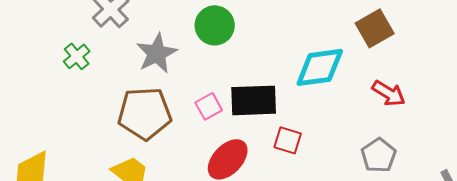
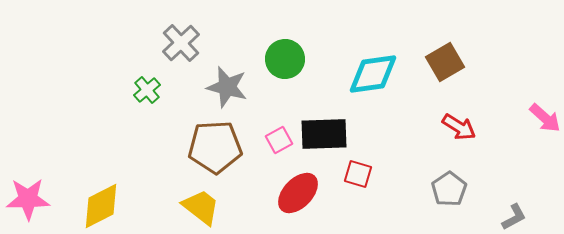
gray star: (157, 53) -> (227, 87), turned -30
cyan diamond: (320, 67) -> (373, 74), moved

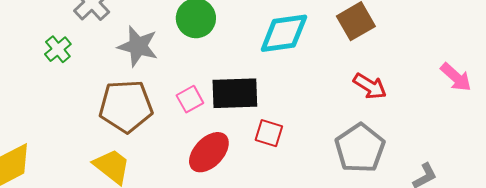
gray pentagon: (449, 189) -> (360, 148), size x1.4

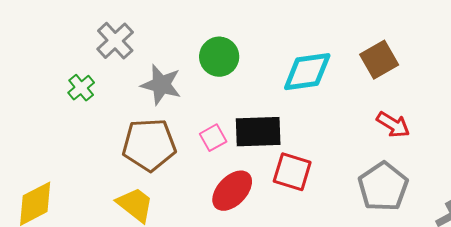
red square: (269, 133) -> (292, 172), size x1.4

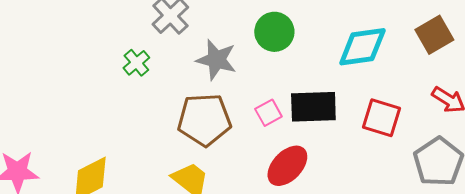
red square: (292, 172) -> (381, 118), moved

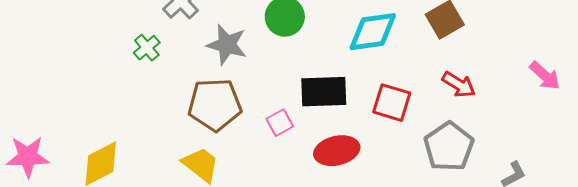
pink square: (268, 113) -> (280, 123), moved
red ellipse: (287, 166) -> (337, 151), moved, turned 33

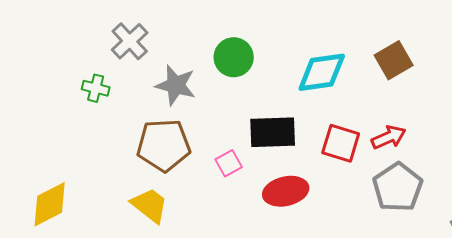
green cross: (147, 48) -> (96, 88), turned -36
red arrow: (459, 85) -> (389, 137), moved, turned -56

